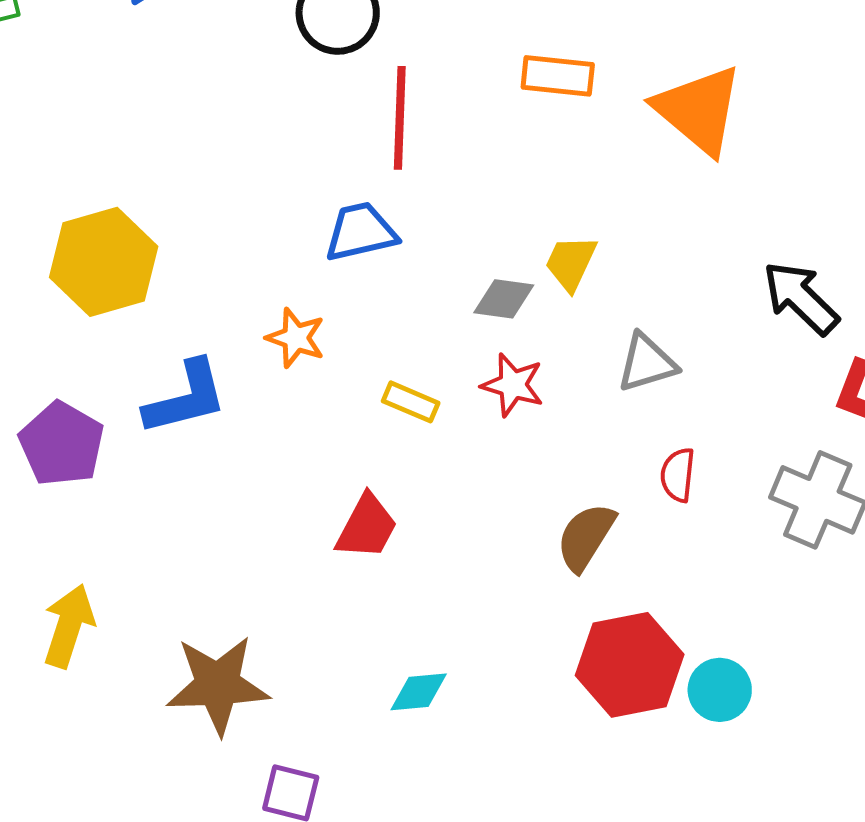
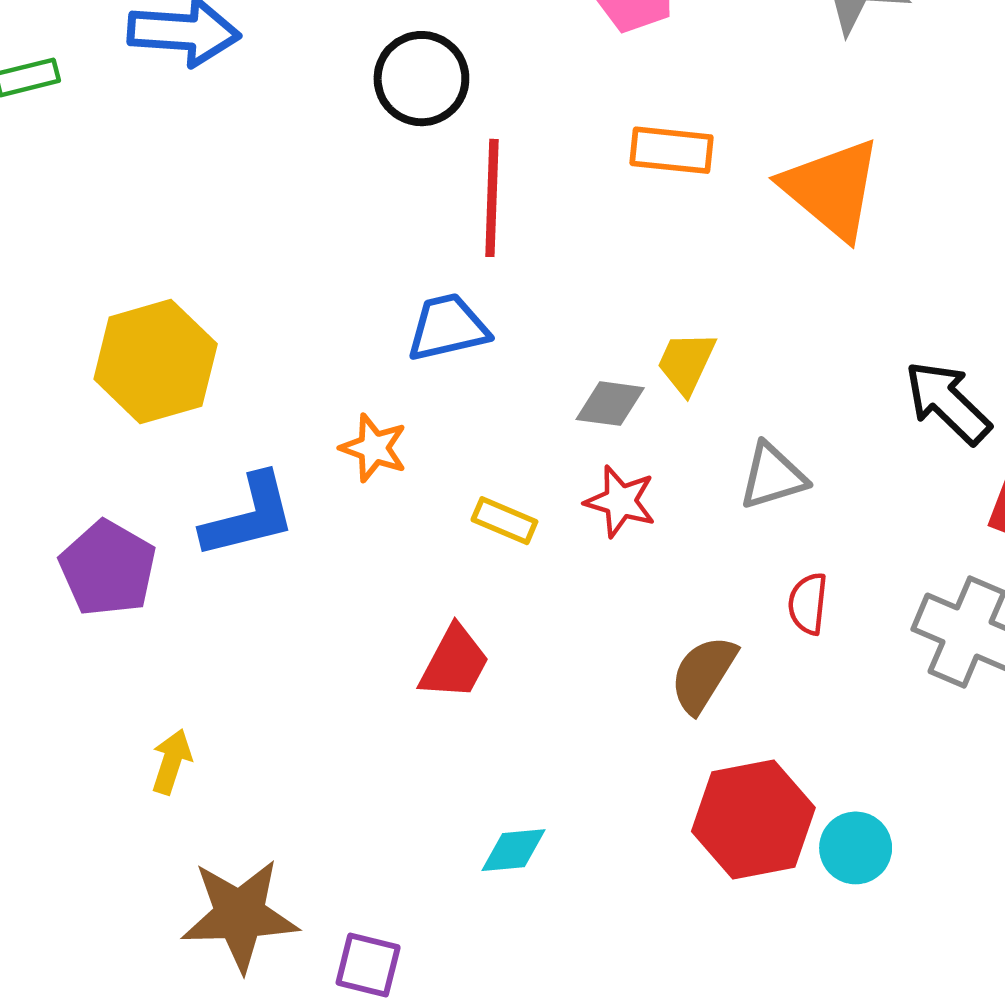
yellow arrow: (69, 626) -> (171, 762), moved, size x0.7
brown star: (218, 685) -> (240, 915), moved

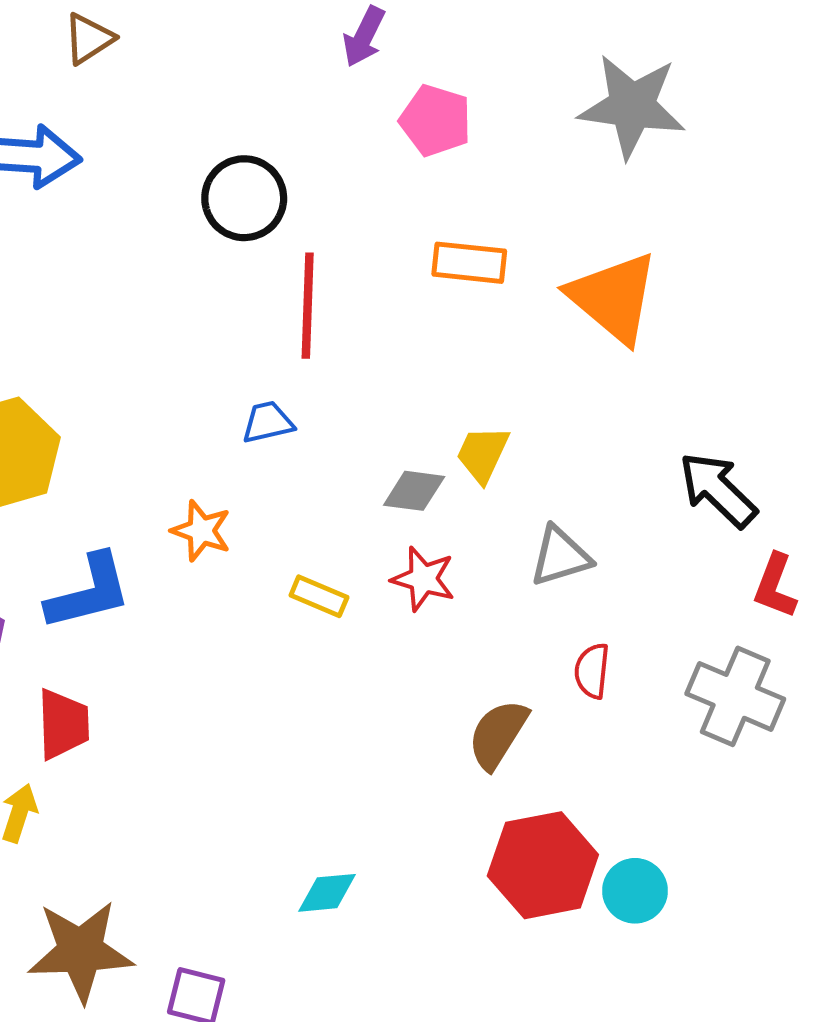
blue trapezoid: (448, 327) -> (268, 422), size x0.7
red trapezoid: (454, 663) -> (63, 724), moved, turned -30

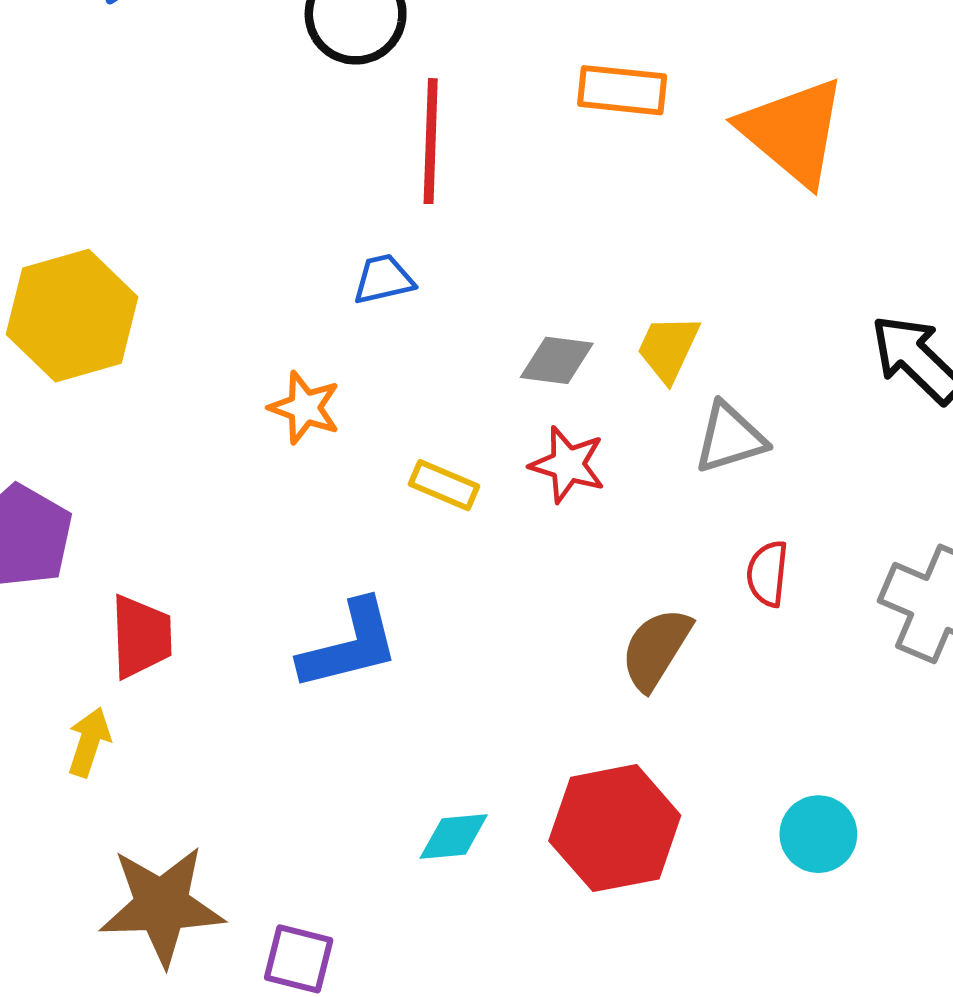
yellow trapezoid: (483, 454) -> (668, 348), moved
blue L-shape: (89, 592) -> (350, 645), moved
red hexagon: (543, 865) -> (615, 828), moved

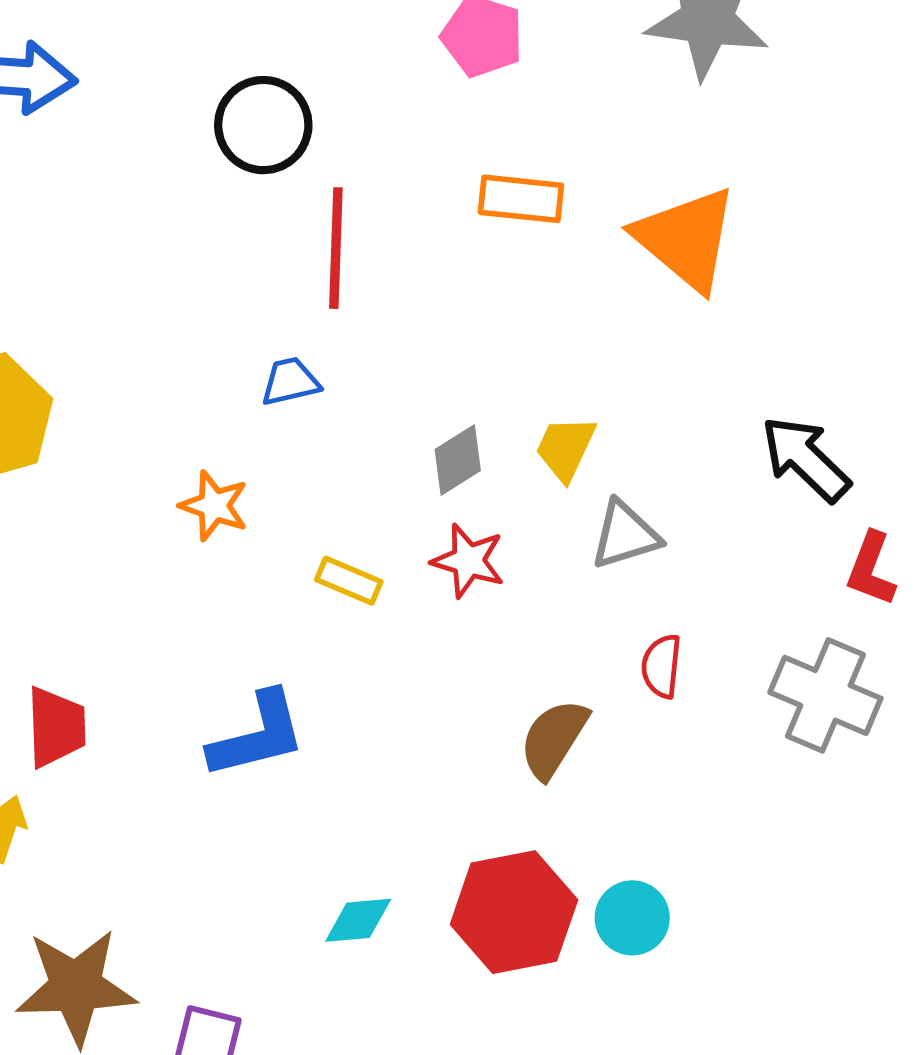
gray diamond: (557, 360) -> (458, 460), turned -40
cyan circle: (818, 834) -> (632, 918), moved

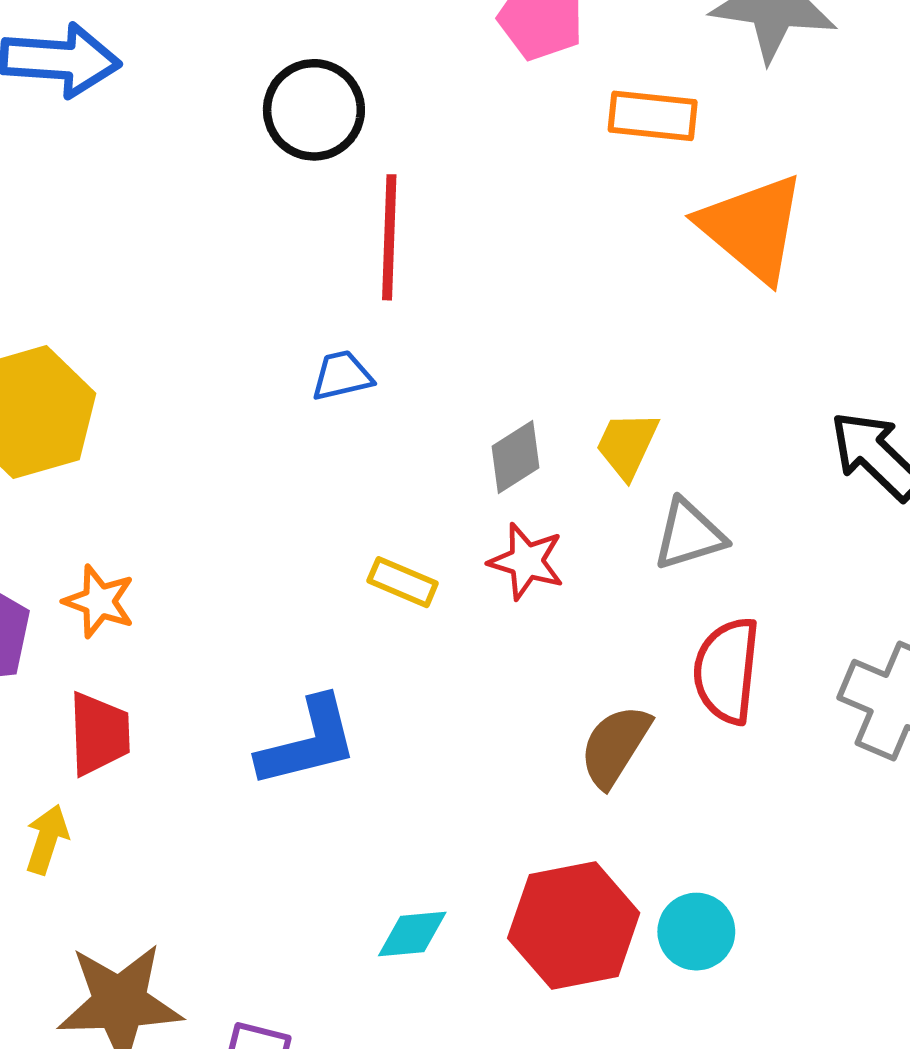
orange rectangle: (521, 199) -> (653, 116), moved
orange star: (214, 506) -> (99, 601), moved
red semicircle: (661, 666) -> (727, 671), size x1.6

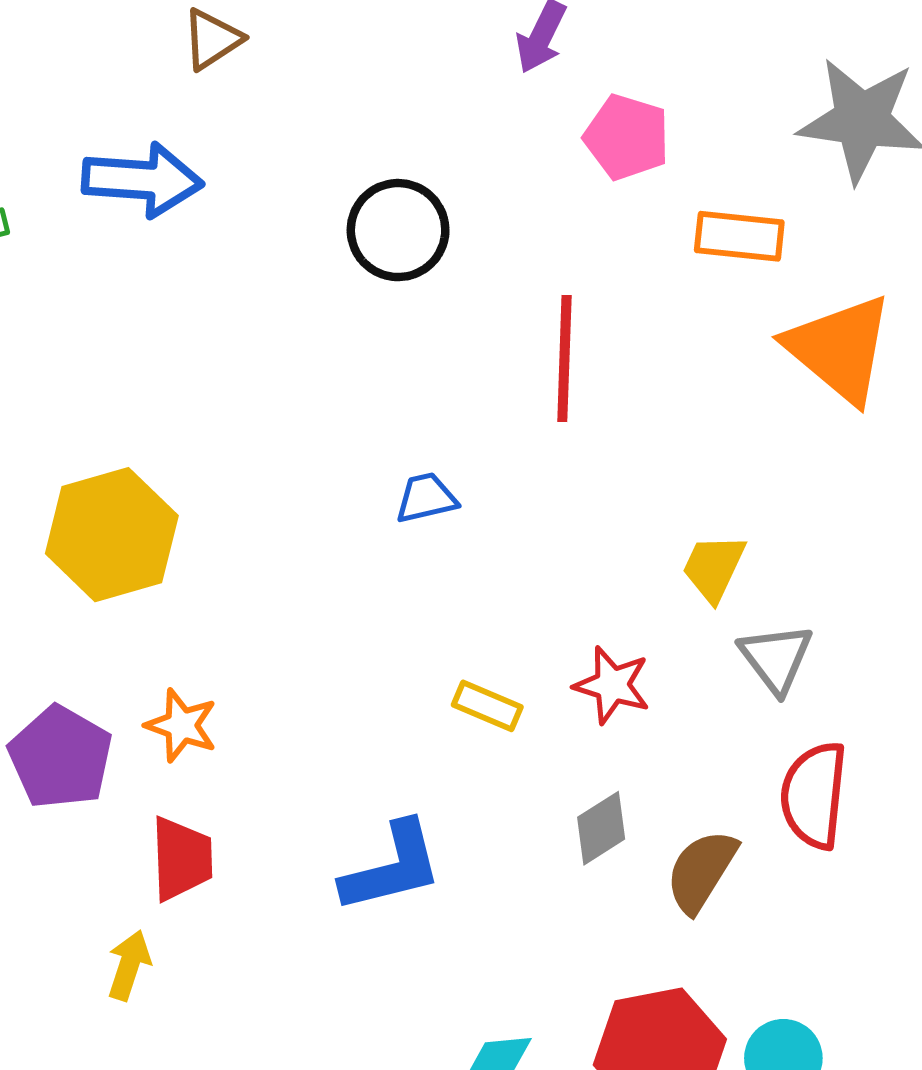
red line: (389, 237) -> (564, 358), moved
gray diamond: (515, 457) -> (601, 828), moved
gray triangle: (689, 535) -> (776, 658), turned -50

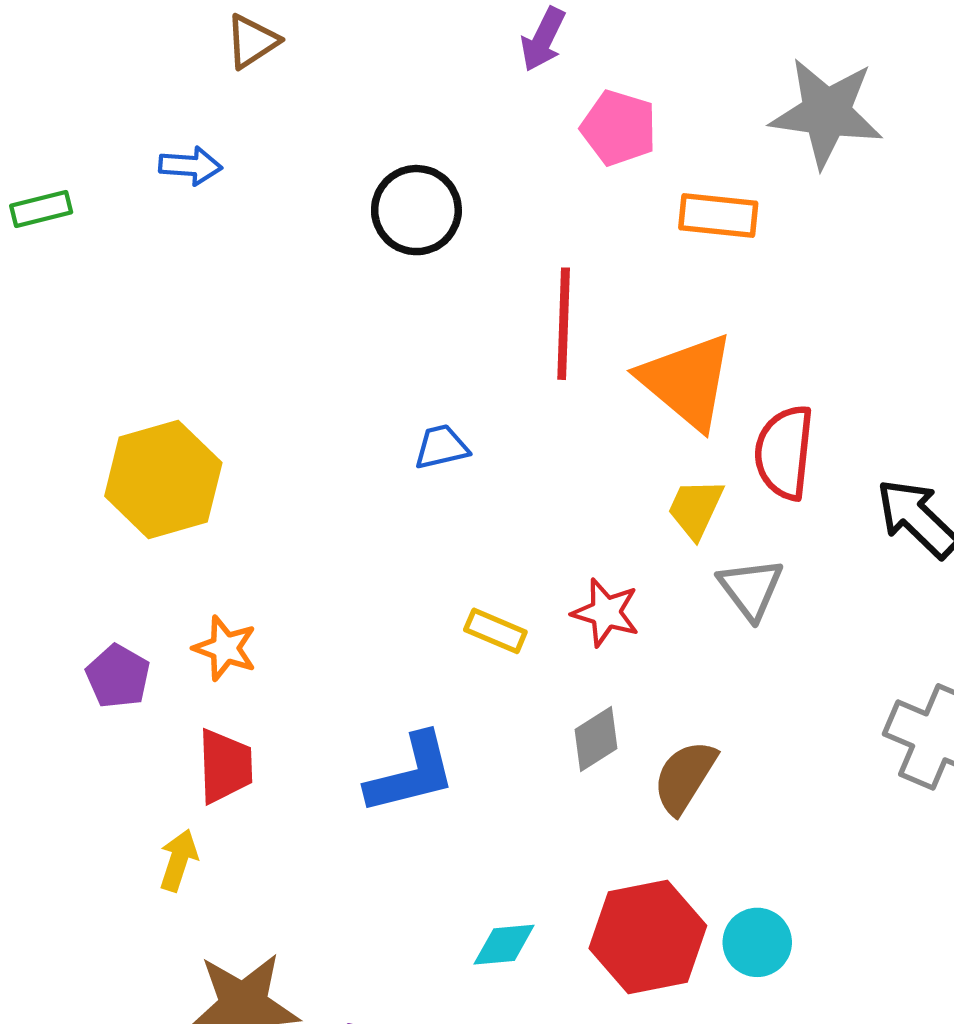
blue arrow: (142, 180) -> (190, 166), size x0.6
orange triangle: (840, 349) -> (687, 381), moved
purple pentagon: (60, 757) -> (118, 676), size x0.7
red semicircle: (814, 795) -> (784, 452), moved

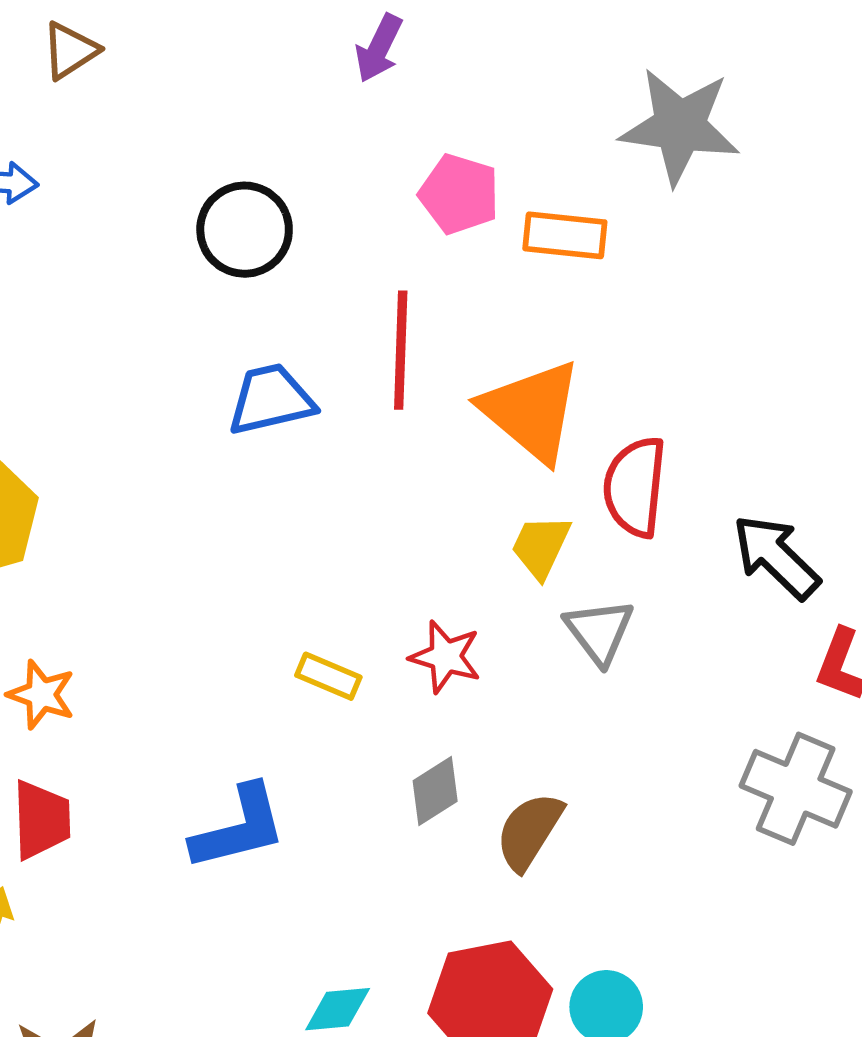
pink pentagon: (619, 128) -> (459, 194), moved
blue trapezoid: (441, 447) -> (271, 400), moved, size x1.5

